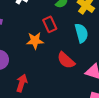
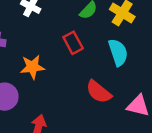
orange star: (35, 41) -> (32, 67), moved

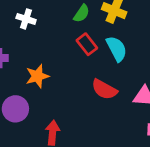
red rectangle: (73, 43) -> (87, 44), moved

